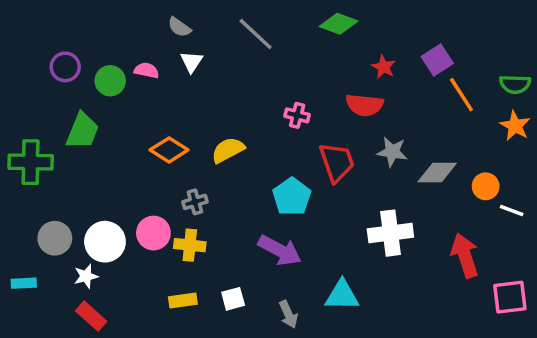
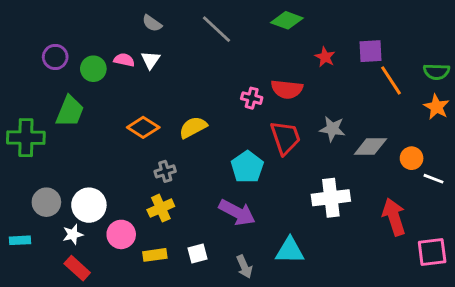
purple square: (437, 60) -> (370, 51), turned 30
white triangle: (192, 62) -> (151, 60), moved
red semicircle: (365, 105) -> (287, 89), moved
pink circle: (153, 233) -> (121, 234), moved
yellow cross: (190, 245) -> (161, 208), turned -30

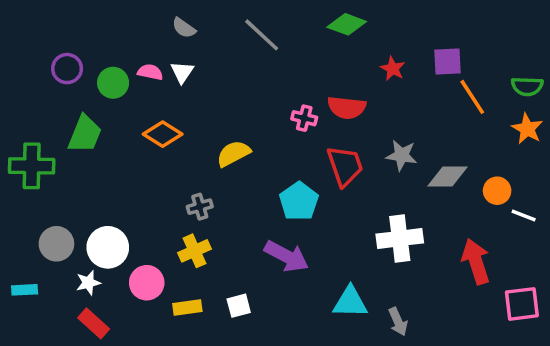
orange diamond: (143, 127) -> (163, 134), moved
gray arrow: (244, 267) -> (398, 322), moved

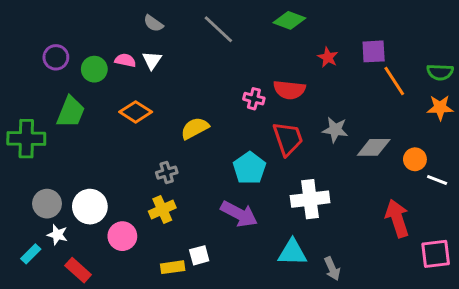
orange star: (527, 129) -> (440, 108), turned -30
white cross: (400, 238) -> (310, 199), moved
white star: (88, 283) -> (57, 235), moved, turned 30
cyan rectangle: (25, 290) -> (31, 254), moved, turned -42
yellow rectangle: (187, 307) -> (173, 267), moved

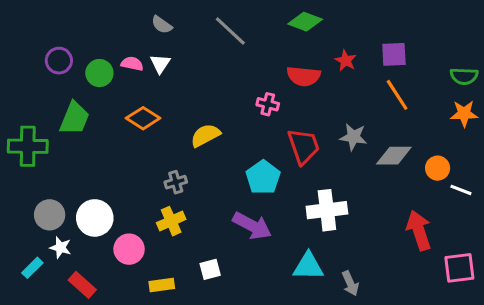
orange line: (394, 81) -> (397, 95), moved
red semicircle: (289, 90) -> (304, 76), moved
yellow rectangle: (173, 267) -> (162, 285), moved

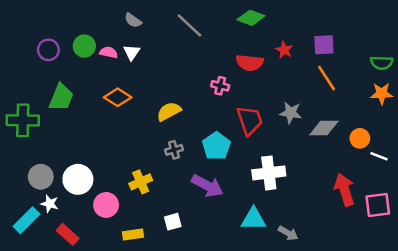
green circle: (99, 73) -> (84, 46), moved
gray cross: (176, 182) -> (174, 150), moved
cyan rectangle: (32, 268) -> (27, 220), size x1.5
pink square: (459, 268) -> (378, 205), moved
gray arrow: (350, 283) -> (288, 233), turned -36

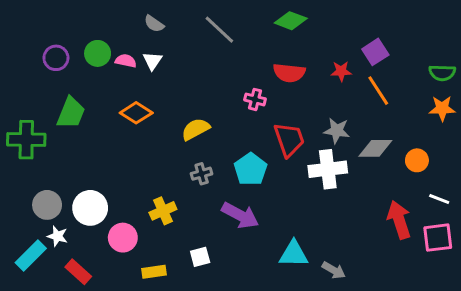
purple square: (324, 45) -> (375, 52), turned -30
red star: (284, 50) -> (341, 71), moved, turned -30
white line: (379, 156) -> (439, 199), moved
white cross: (269, 173) -> (328, 169), moved

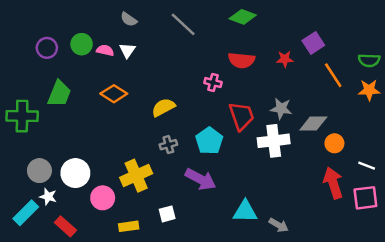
orange line: (378, 91) -> (333, 75), moved
orange circle: (417, 160) -> (334, 143), moved
yellow cross: (163, 211) -> (136, 176), size x1.4

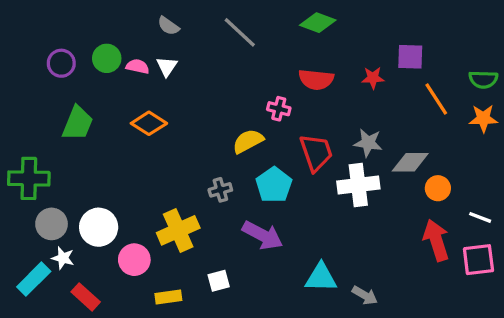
purple square: (313, 43) -> (410, 57), turned 35
yellow semicircle: (163, 107) -> (248, 141), moved
green cross: (22, 116) -> (29, 178), moved

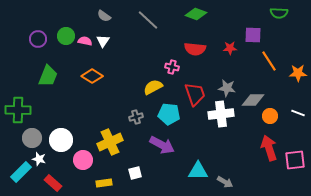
green semicircle: (483, 79) -> (279, 13), moved
cyan pentagon: (274, 185) -> (169, 114), turned -30
white line: (480, 217) -> (298, 113), moved

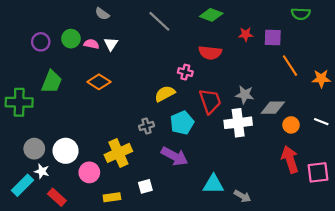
gray semicircle: (104, 16) -> (102, 14), moved
red star: (230, 48) -> (246, 34), moved
green cross: (18, 110) -> (19, 102), moved
cyan pentagon: (169, 114) -> (182, 123), turned -30

